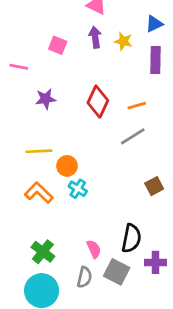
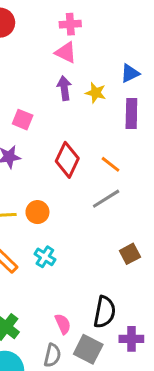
pink square: (58, 45) -> (23, 120), moved
orange line: (137, 106) -> (111, 164), turned 54
orange circle: (67, 166) -> (37, 212), moved

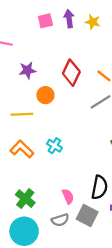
pink square: (23, 120) -> (45, 21), moved, turned -35
orange circle: (37, 212) -> (45, 95), moved
gray semicircle: (52, 355) -> (60, 220), turned 60

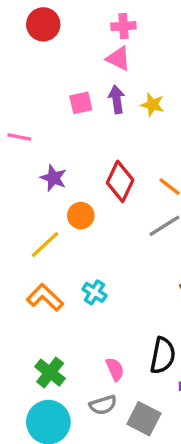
purple star: (27, 70) -> (53, 178), turned 30
yellow line: (22, 114) -> (45, 245), turned -40
gray square: (87, 215) -> (144, 419), moved

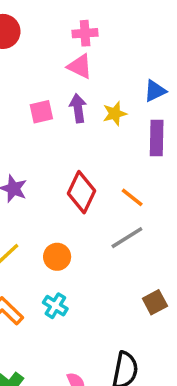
yellow star: (152, 105) -> (115, 114), turned -30
orange circle: (81, 216) -> (57, 257), moved

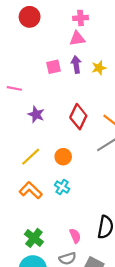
pink triangle: (80, 66) -> (77, 39), turned -35

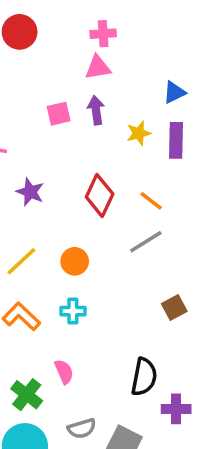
yellow star: (99, 68) -> (139, 133), moved
cyan cross: (62, 187) -> (73, 311), turned -32
pink semicircle: (75, 236) -> (64, 372), moved

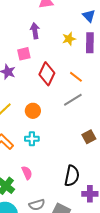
blue triangle: (174, 92) -> (89, 16), turned -48
purple arrow: (96, 110) -> (35, 31), moved
pink square: (59, 114) -> (24, 54), moved

